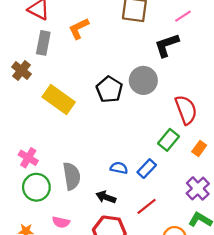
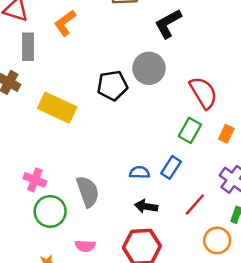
black pentagon: (109, 89) -> (112, 86), turned -30
black arrow: (106, 197) -> (146, 206), moved
red line: (147, 206) -> (195, 204), moved

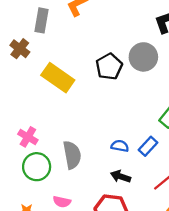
black pentagon: (112, 86) -> (109, 67), turned -30

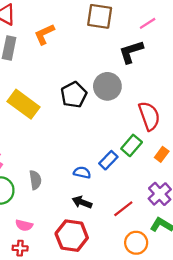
blue rectangle: (148, 146) -> (108, 160), moved
gray semicircle: (72, 155) -> (35, 180), size x0.7

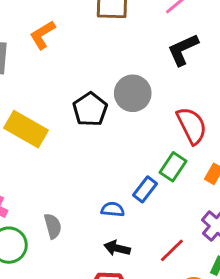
black L-shape: (131, 52) -> (183, 50), moved

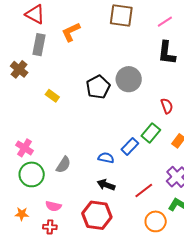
black L-shape: (183, 50) -> (167, 53), turned -65
red semicircle: (192, 126) -> (167, 106), size x0.6
yellow rectangle: (26, 129) -> (52, 96), size x0.5
gray semicircle: (53, 226) -> (63, 165), turned 42

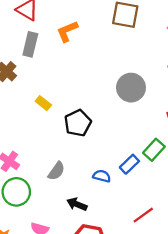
black pentagon: (98, 87) -> (78, 123), moved
gray semicircle: (63, 165) -> (56, 171), moved
black arrow: (106, 185) -> (77, 204), moved

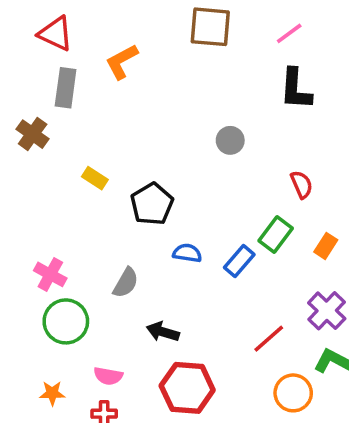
gray circle: (131, 88) -> (230, 140), size x0.6
blue semicircle: (102, 176) -> (187, 253), moved

